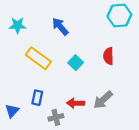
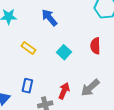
yellow rectangle: (38, 58) -> (28, 48), size x0.6
red arrow: (76, 103) -> (64, 91), turned 112

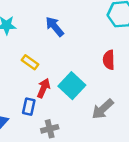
cyan square: (64, 52) -> (72, 86), moved, size x1.5
red arrow: (64, 91) -> (44, 88), moved

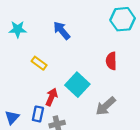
red arrow: (44, 88) -> (51, 97), moved
blue rectangle: (29, 107) -> (38, 114), moved

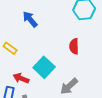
red arrow: (51, 97) -> (21, 78), turned -91

